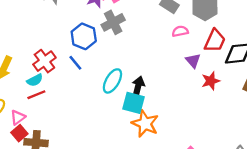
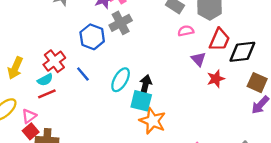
blue line: (75, 63) -> (83, 74), moved

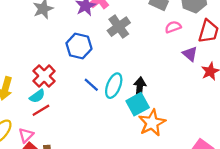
gray cross: (121, 23) -> (119, 27), moved
blue line: (83, 74) -> (91, 85), moved
cyan square: (141, 101) -> (138, 104), turned -35
orange star: (153, 121) -> (152, 123), turned 30

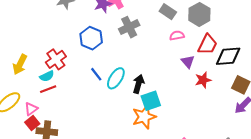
cyan square: (138, 104) -> (151, 101), moved

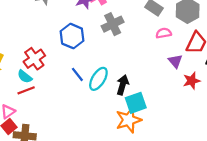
cyan semicircle: (47, 76) -> (25, 77), turned 64

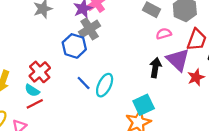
gray cross: (113, 24) -> (90, 29), moved
purple triangle: (175, 61) -> (178, 60), size x1.6
black arrow: (123, 85) -> (155, 68), moved

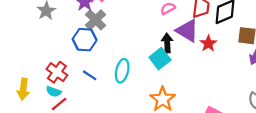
blue line: (84, 83) -> (90, 75), moved
cyan square: (144, 105) -> (160, 59), moved

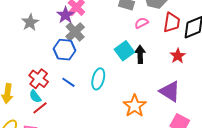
purple triangle: (187, 31) -> (170, 91), moved
cyan square: (160, 59) -> (124, 51), moved
cyan semicircle: (54, 92) -> (35, 96), turned 32

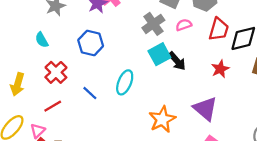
gray cross: (75, 32) -> (153, 24), moved
black arrow: (140, 54) -> (177, 61), turned 132
blue line: (68, 82) -> (90, 93), moved
cyan semicircle: (35, 96) -> (42, 40), moved

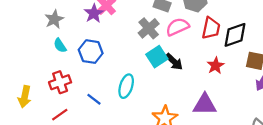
pink semicircle: (184, 25) -> (177, 27), size x1.5
cyan semicircle: (42, 40) -> (60, 45), moved
red cross: (56, 72) -> (60, 82), turned 30
purple triangle: (205, 109) -> (205, 104), turned -35

